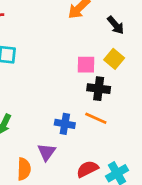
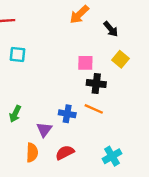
yellow square: (114, 59) -> (120, 59), moved
purple triangle: (46, 152) -> (44, 130), moved
red semicircle: (87, 169) -> (65, 153), moved

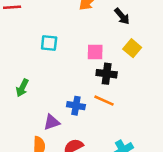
cyan square: (18, 54) -> (49, 43), moved
green arrow: (15, 114) -> (22, 88), moved
purple triangle: (44, 130) -> (52, 122), turned 35

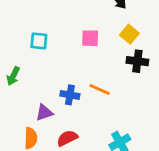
cyan square: (49, 43) -> (39, 41), moved
black cross: (107, 74) -> (137, 61), moved

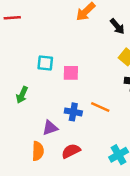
pink square: (90, 38) -> (71, 73), moved

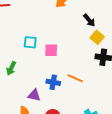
black arrow: (117, 26) -> (89, 20), moved
purple triangle: (50, 128) -> (34, 95), turned 32

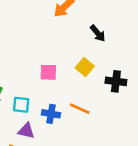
yellow square: (97, 37) -> (85, 67), moved
cyan square: (30, 42) -> (21, 105), moved

